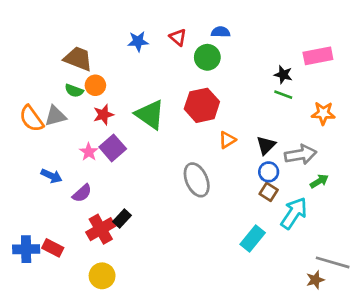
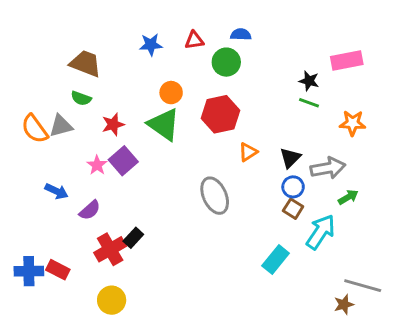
red triangle: (178, 37) -> (194, 40), turned -48
orange circle: (95, 85) -> (171, 93), moved

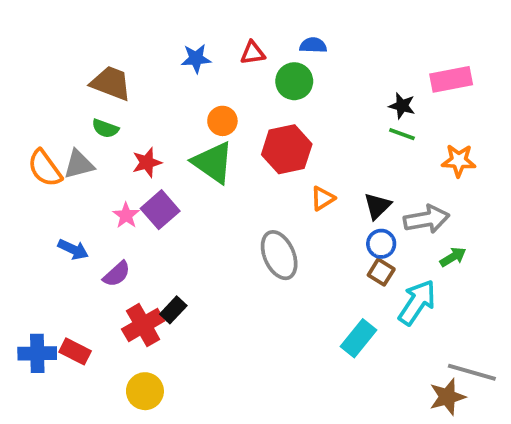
brown star: (344, 304) -> (447, 397), size x1.4

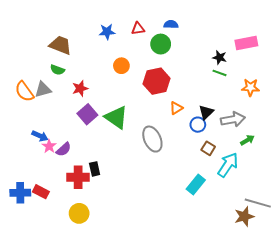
green triangle: (213, 162) -> (116, 117), moved
pink star: (126, 215) -> (49, 146), moved
blue circle: (381, 244) -> (198, 125), moved
black rectangle: (173, 310) -> (95, 169), turned -56
red cross: (143, 325) -> (78, 177), turned 30

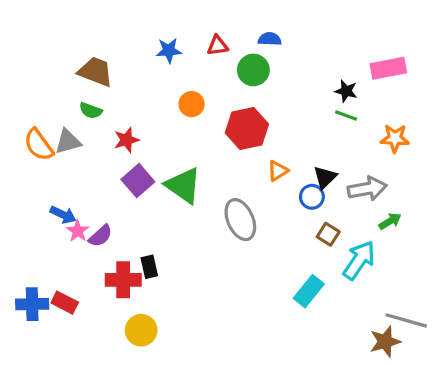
yellow circle: (79, 213) -> (141, 330), moved

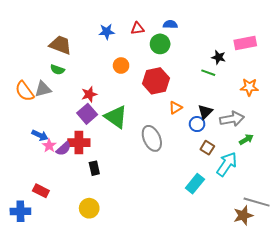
green line: (346, 115) -> (208, 73), moved
red star: (126, 140) -> (89, 94), moved
red cross: (123, 280) -> (79, 143), moved
blue cross: (32, 304) -> (20, 211), moved

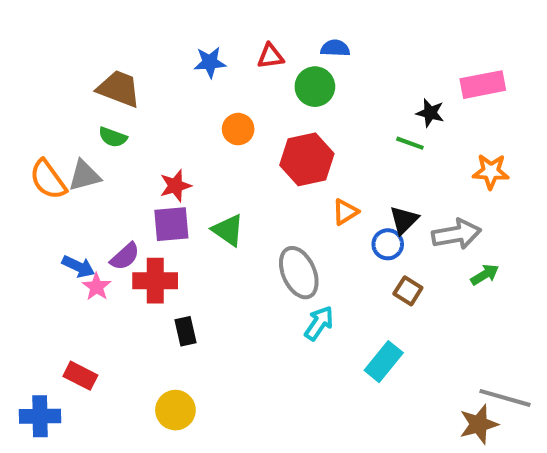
purple square: (87, 114) -> (171, 224), turned 36
green triangle: (116, 117) -> (228, 230), size x0.7
purple semicircle: (64, 149) -> (125, 256), moved
cyan arrow: (227, 164) -> (319, 323), moved, size x0.7

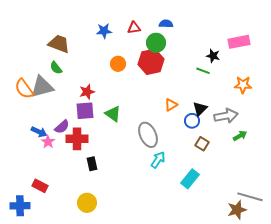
green semicircle: (113, 137) -> (56, 68), turned 32
red hexagon: (307, 159) -> (151, 62), moved
gray triangle: (84, 176) -> (42, 87), size x1.4

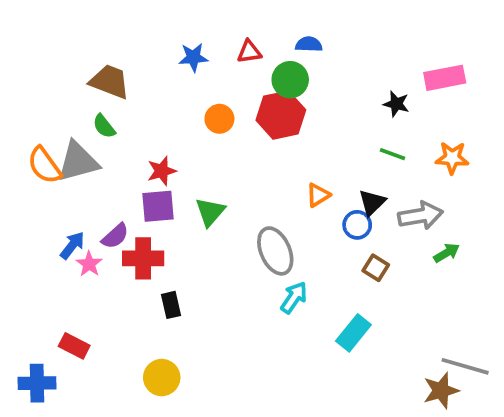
green line: (203, 71) -> (393, 154), moved
green triangle: (113, 114) -> (210, 212), turned 36
blue arrow: (39, 132) -> (72, 245), turned -77

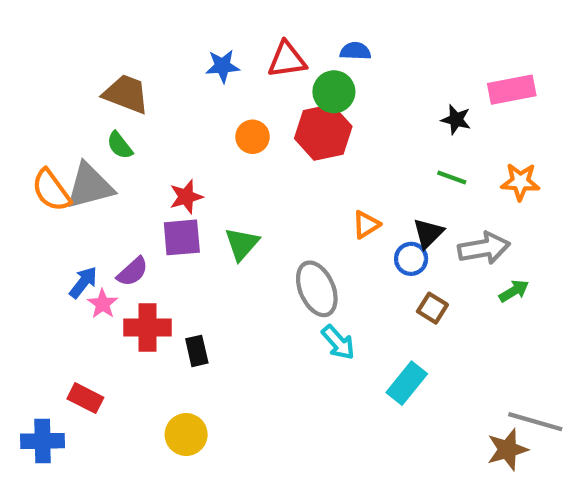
red triangle: (249, 52) -> (287, 60), size x1.4
red cross: (143, 258) -> (148, 327), moved
cyan arrow: (294, 297) -> (338, 342), turned 104

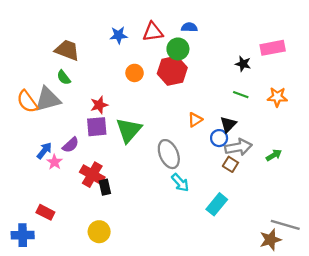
green triangle: (242, 244) -> (129, 130), size x1.4
gray arrow: (484, 248) -> (238, 147), moved
red cross: (148, 327) -> (92, 175), moved, turned 30

